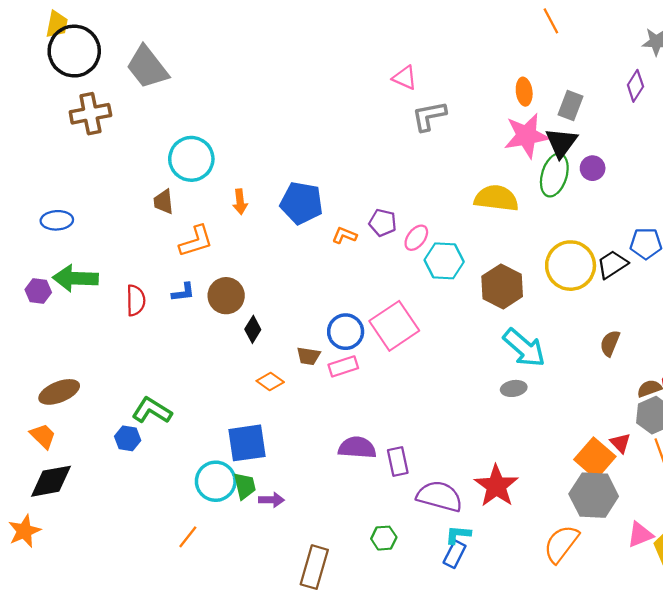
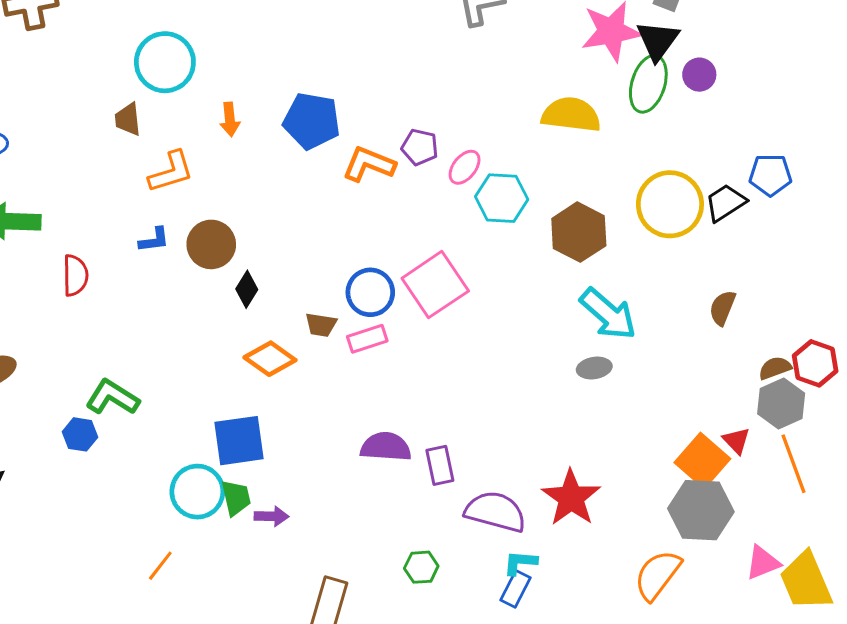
orange L-shape: (344, 235) -> (369, 164), size x1.6
red semicircle: (136, 300) -> (75, 275), moved
orange diamond: (270, 382) -> (270, 359), size x1.4

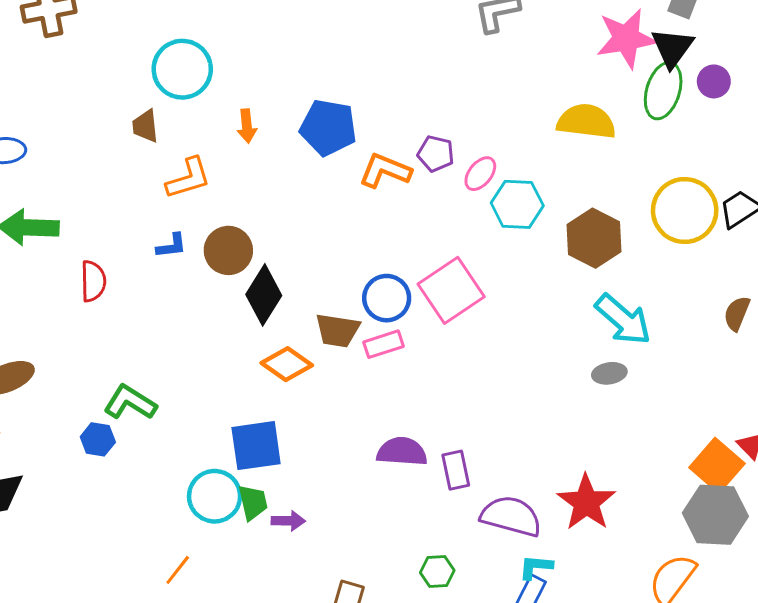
black diamond: (247, 289) -> (264, 295), size x1.6
brown trapezoid: (321, 325) -> (337, 330), size x1.4

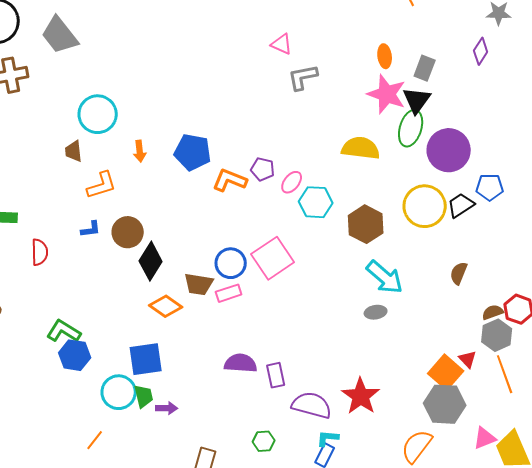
pink star: (626, 38) -> (387, 94), turned 30
purple circle: (714, 81) -> (449, 150), moved, size x2.0
blue hexagon: (98, 439) -> (75, 355), moved, size x1.4

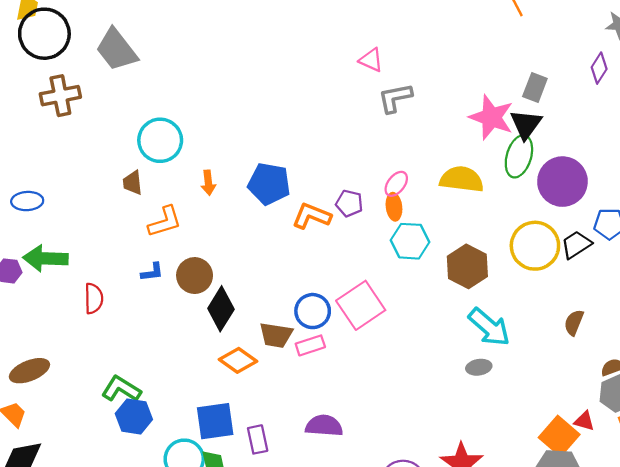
orange ellipse: (385, 56) -> (394, 207), moved
pink ellipse: (292, 182) -> (396, 184), moved
red triangle: (468, 359) -> (584, 421), turned -30
purple rectangle: (276, 375) -> (258, 439), moved

